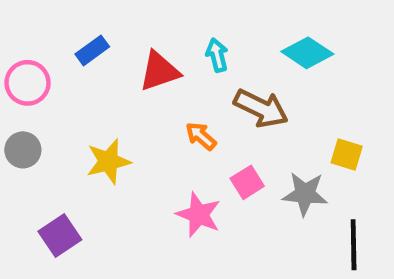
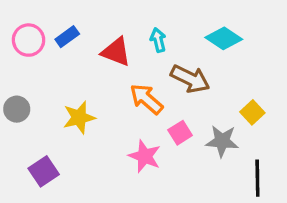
red triangle: (159, 71) -> (116, 52), turned 40
pink circle: (28, 83) -> (29, 40), moved
orange arrow: (201, 136) -> (146, 99), size x1.5
yellow square: (347, 155) -> (252, 112), turned 30

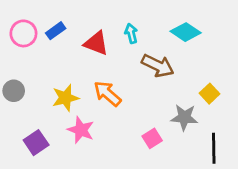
orange arrow: (146, 99) -> (107, 94), moved
pink square: (180, 133) -> (152, 138), moved
pink star: (145, 156) -> (81, 130), moved

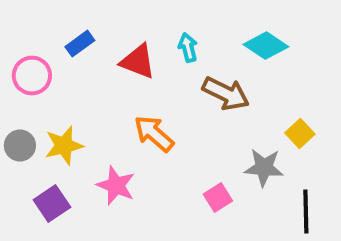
pink circle: (23, 33) -> (32, 76), moved
gray circle: (14, 91) -> (20, 145), moved
yellow star: (65, 98) -> (64, 145), moved

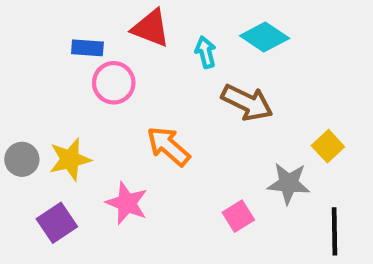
blue rectangle: (80, 44) -> (87, 48), turned 40
cyan diamond: (266, 46) -> (265, 37), moved
red triangle: (138, 62) -> (151, 28), moved
pink circle: (32, 76) -> (114, 83), moved

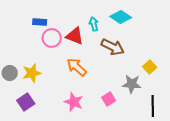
red triangle: (151, 28) -> (75, 36), moved
pink star: (127, 203) -> (74, 102), moved

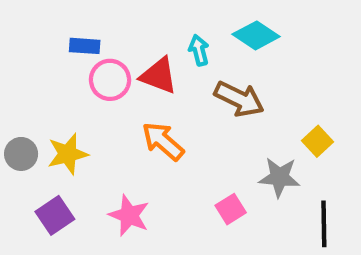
pink star: (74, 102) -> (129, 215), moved

